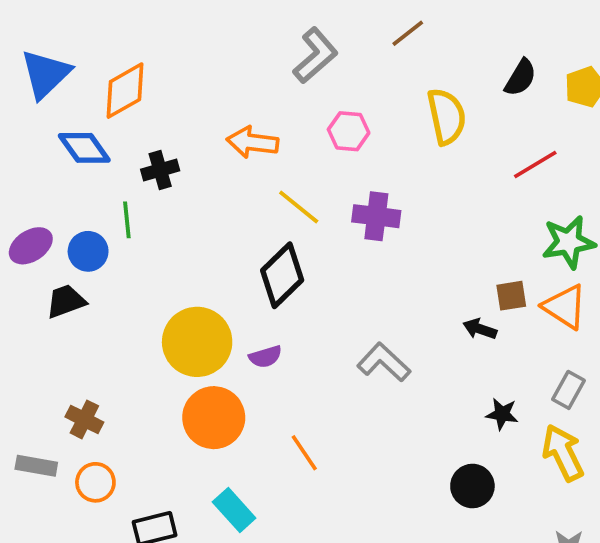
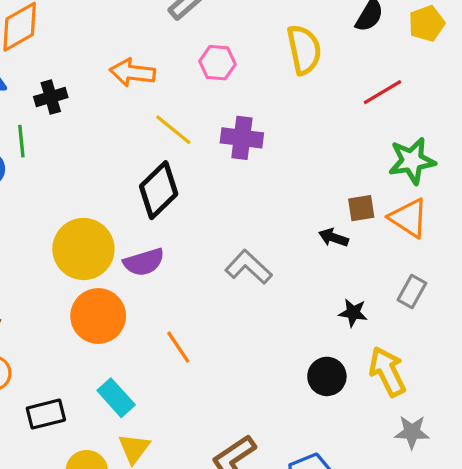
purple semicircle: (265, 357) -> (144, 262), size x1.4
yellow arrow: (563, 453) -> (387, 372), moved

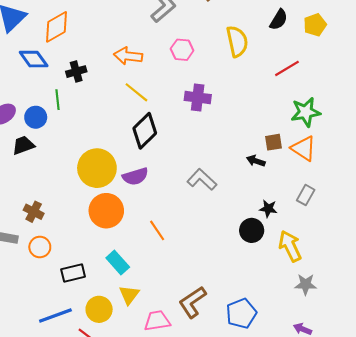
yellow line: (173, 130) -> (136, 92), moved
black circle: (327, 376) -> (252, 230), moved

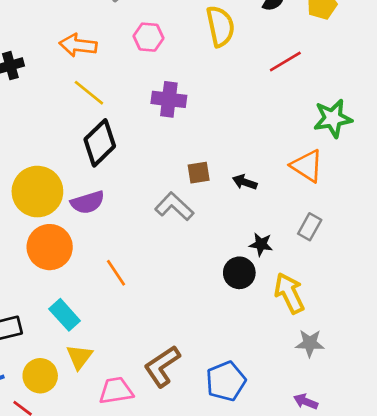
green star: (306, 112) -> (333, 118), moved
brown square: (273, 142) -> (199, 173), moved

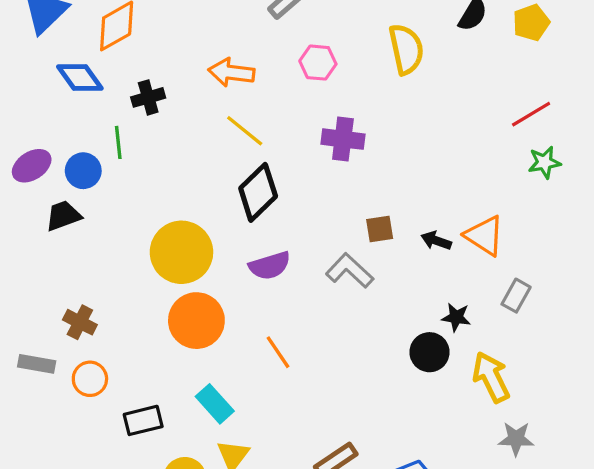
red line: (285, 61) -> (531, 114), moved
green star: (333, 118) -> (544, 162), size x0.7
orange triangle: (307, 166) -> (484, 236), moved
purple semicircle: (88, 202) -> (270, 266), moved

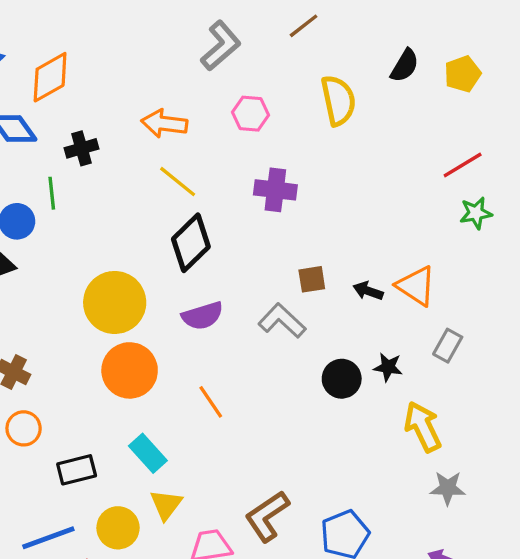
black circle: (430, 352) -> (342, 379), moved

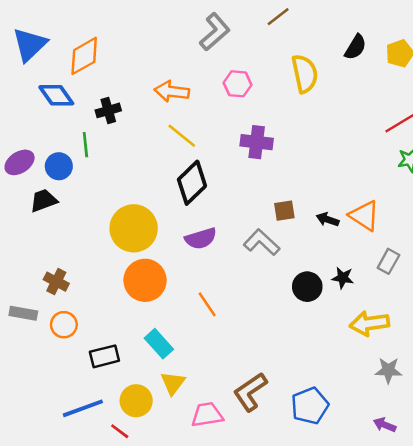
yellow arrow: (423, 427) -> (369, 323), turned -72

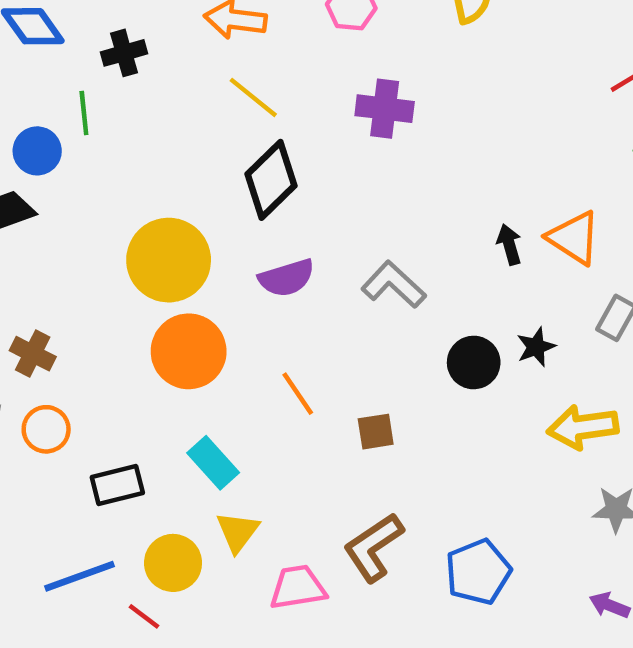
brown square: (284, 211) -> (376, 432), moved
black arrow: (328, 219) -> (509, 244), turned 55
black star: (343, 278) -> (536, 347), turned -30

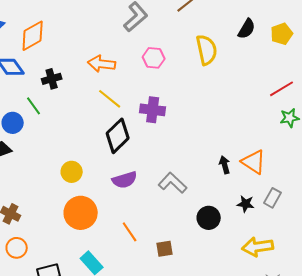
purple cross: (385, 109) -> (153, 110), moved
green line: (84, 113) -> (34, 106), turned -30
yellow circle: (169, 260) -> (72, 172), size x0.6
black star: (536, 347) -> (246, 204), moved, turned 30

